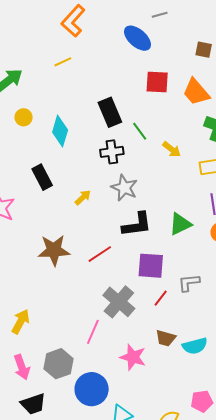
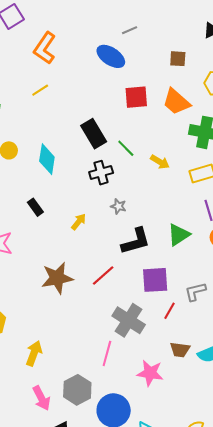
black rectangle: (42, 177) -> (35, 207), size x0.7
gray star: (124, 188) -> (118, 206), size x0.6

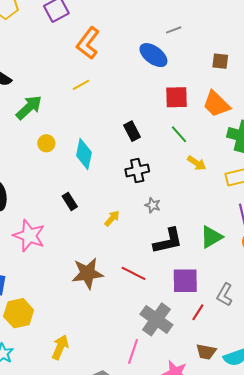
black rectangle: (94, 134) -> (132, 131), size x0.7
green line: (126, 148) -> (179, 134), moved
red line: (103, 275) -> (134, 273), turned 65
gray L-shape: (195, 292) -> (225, 295), turned -50

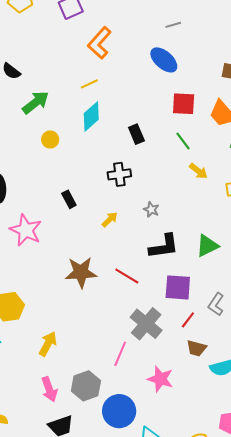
gray line: (174, 30) -> (173, 25), moved
cyan diamond: (84, 154) -> (91, 116), moved, turned 32
black cross: (137, 170) -> (119, 174), moved
brown trapezoid: (206, 352) -> (196, 348), moved

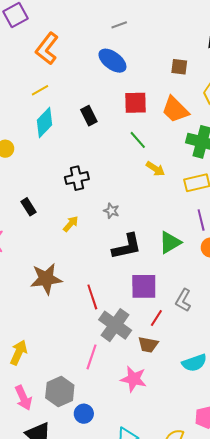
black rectangle: (136, 134) -> (89, 116), moved
red line: (127, 276) -> (92, 297), moved, turned 45
brown trapezoid: (196, 348) -> (148, 345), moved
blue circle: (119, 411) -> (84, 414), moved, size x0.6

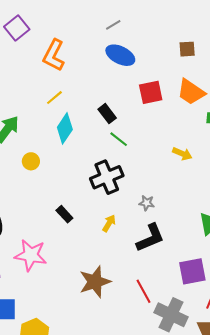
gray line: (119, 25) -> (113, 25), moved
green line: (138, 140) -> (119, 139), moved
black cross: (77, 178) -> (107, 177), size x1.4
black L-shape: (127, 247) -> (150, 238), moved

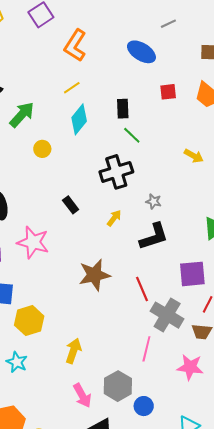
gray line: (113, 25) -> (168, 24), moved
red square: (151, 92) -> (168, 92), size x0.7
black rectangle: (107, 114) -> (123, 109), turned 30

